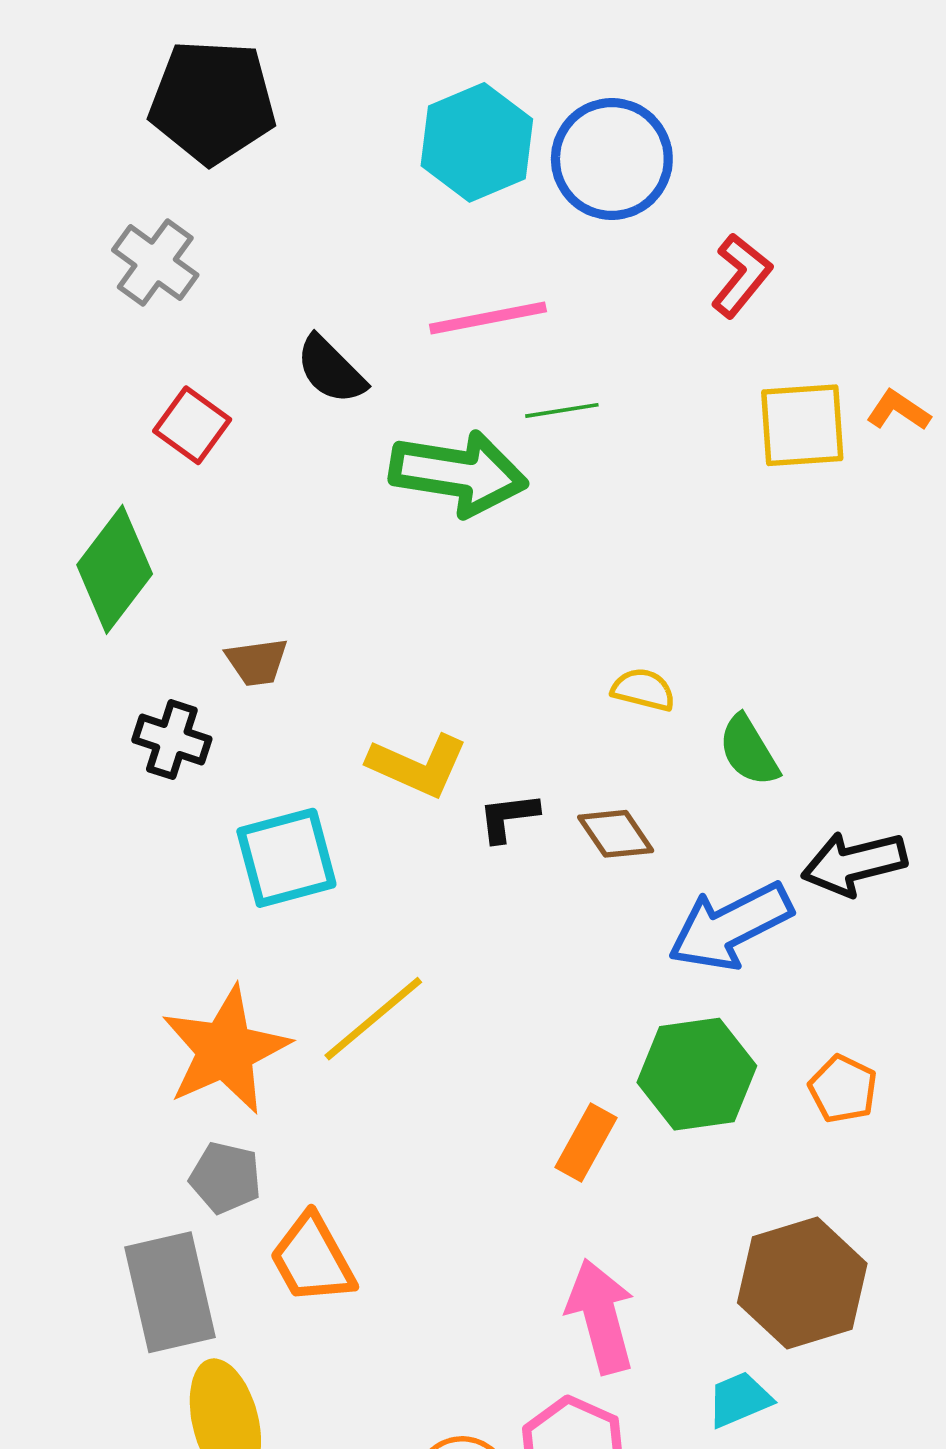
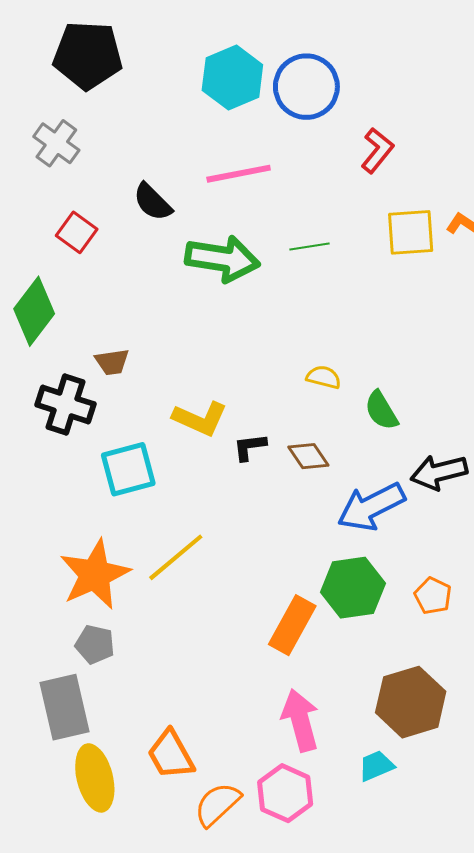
green line: (562, 410) -> (309, 247), moved
black cross: (172, 740) -> (65, 404), size x1.4
orange rectangle: (586, 1143) -> (292, 625), size x1.4
orange trapezoid: (312, 1259) -> (171, 755), moved

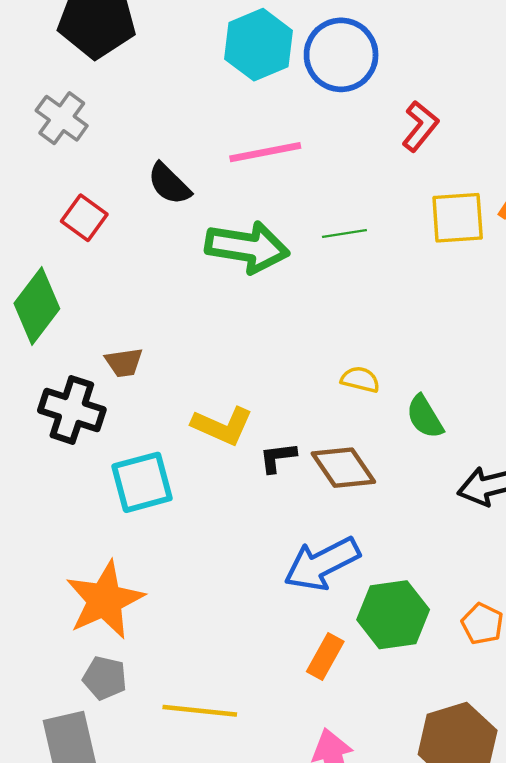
brown diamond: (308, 456) -> (343, 468), size x1.4
blue arrow: (371, 507) -> (322, 564), moved
yellow line: (176, 557) -> (200, 711), moved, turned 46
orange rectangle: (292, 625) -> (325, 657), size x0.7

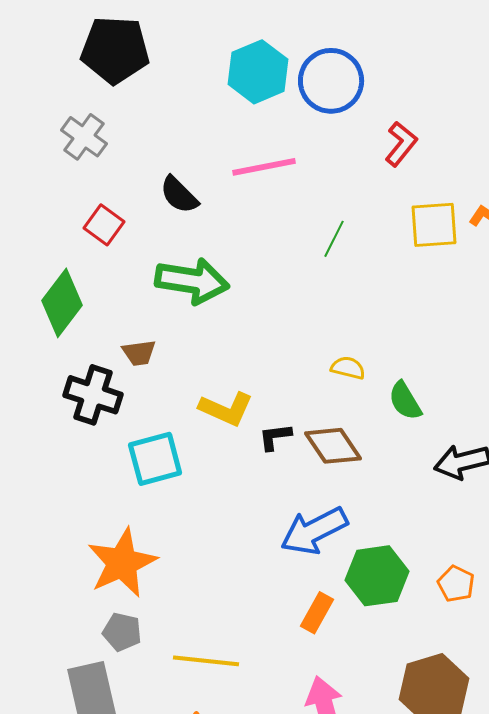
green line: (344, 234) -> (334, 239), turned -54
green arrow: (247, 247) -> (192, 281), moved

